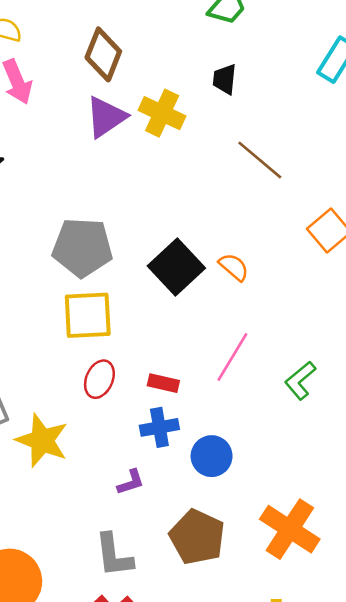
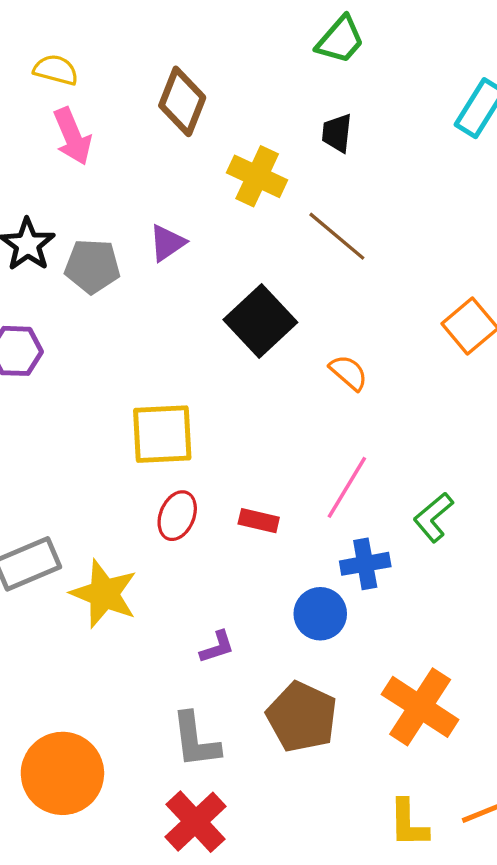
purple triangle: (106, 117) -> (167, 243), moved, size x0.7
brown line: (260, 160) -> (337, 236), moved
gray pentagon: (82, 247) -> (92, 266), moved, size x0.7
black square: (176, 267) -> (260, 321), moved
blue cross: (159, 427) -> (365, 564), moved

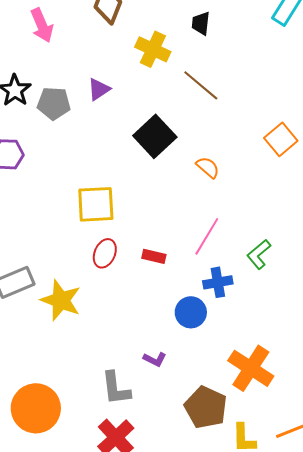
purple L-shape: (217, 647) -> (155, 359), moved, turned 45
brown pentagon: (302, 717) -> (206, 407), moved

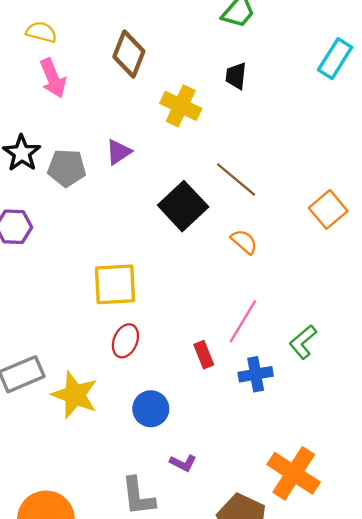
brown line: (201, 85) -> (236, 180), moved
red rectangle: (154, 256) -> (204, 355), moved, turned 55
blue circle: (191, 312) -> (151, 409), moved

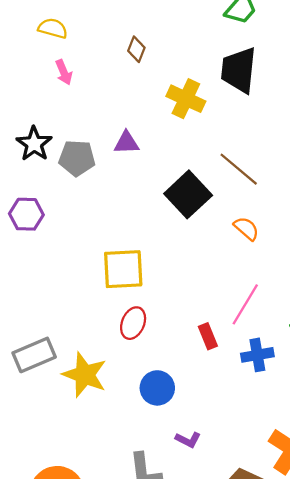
brown diamond: (129, 54) -> (136, 49), size x0.6
black trapezoid: (236, 76) -> (239, 70), size x1.8
pink arrow: (53, 78) -> (64, 72), size x0.7
purple triangle: (119, 152) -> (126, 143), turned 32

